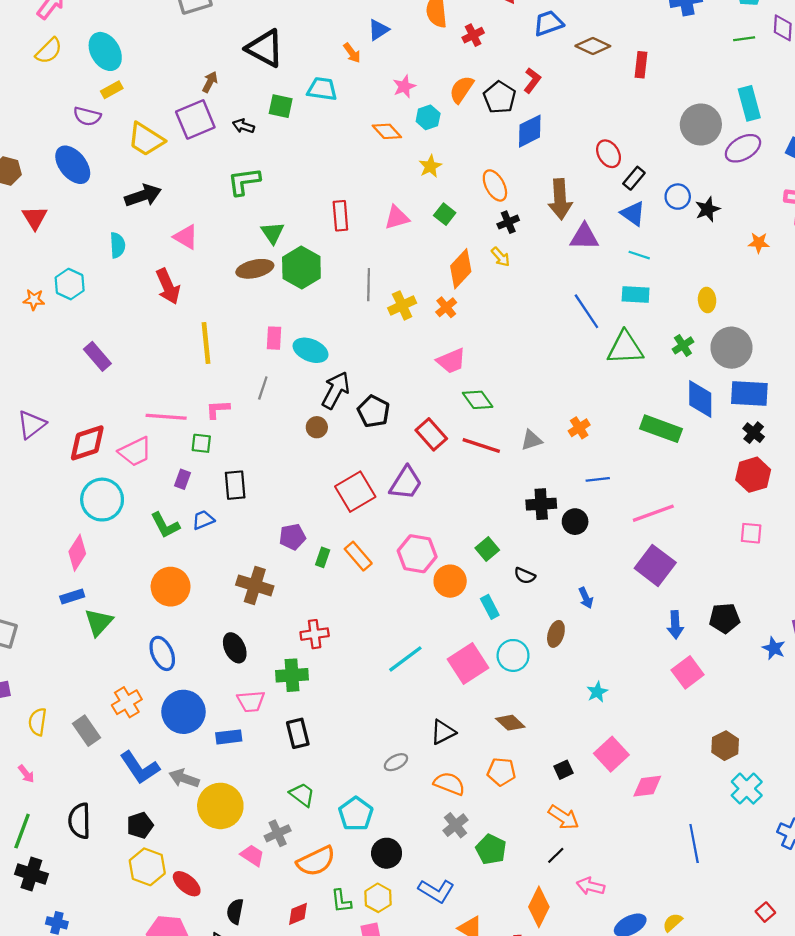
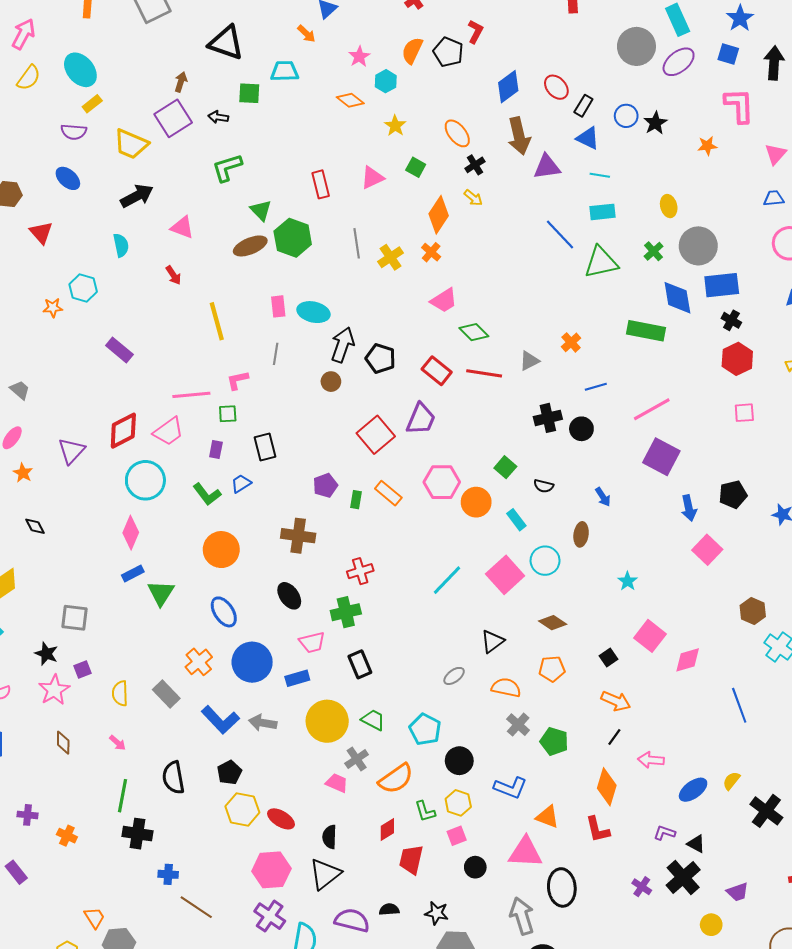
blue diamond: (530, 131) -> (508, 87), moved
blue ellipse: (73, 165) -> (68, 178), size x0.7
red arrow: (168, 286) -> (173, 275), size x0.6
purple triangle: (31, 425) -> (71, 451), moved
yellow circle: (220, 806) -> (327, 721), moved

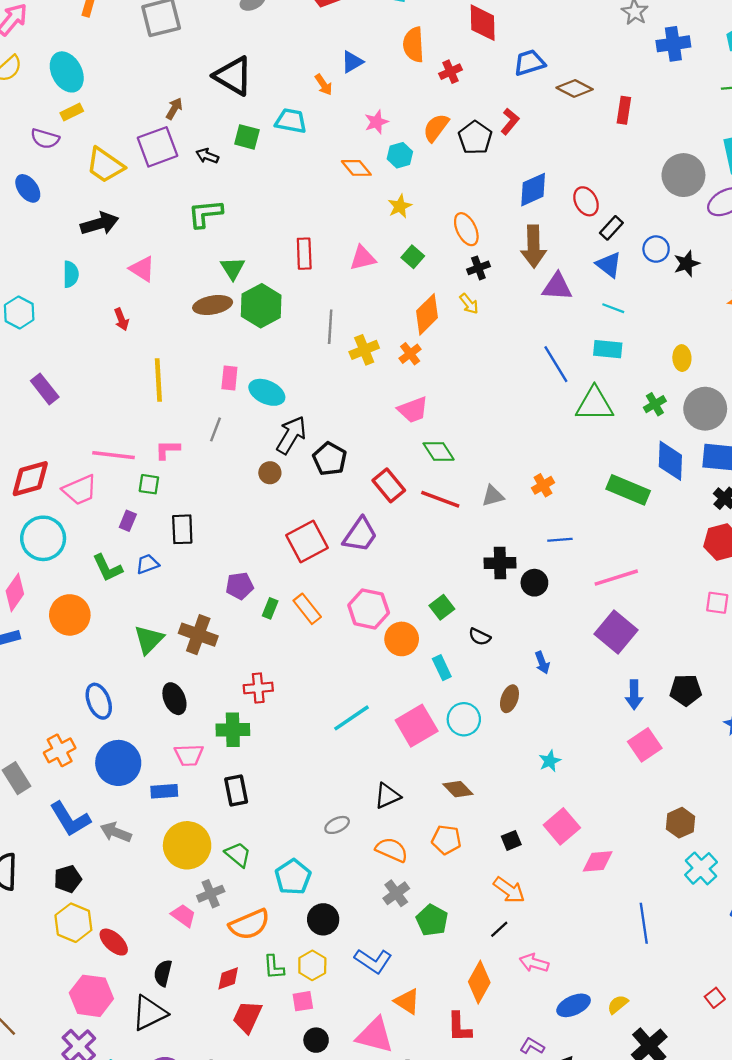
orange circle: (221, 550) -> (70, 615), moved
green triangle: (161, 593) -> (149, 640), moved

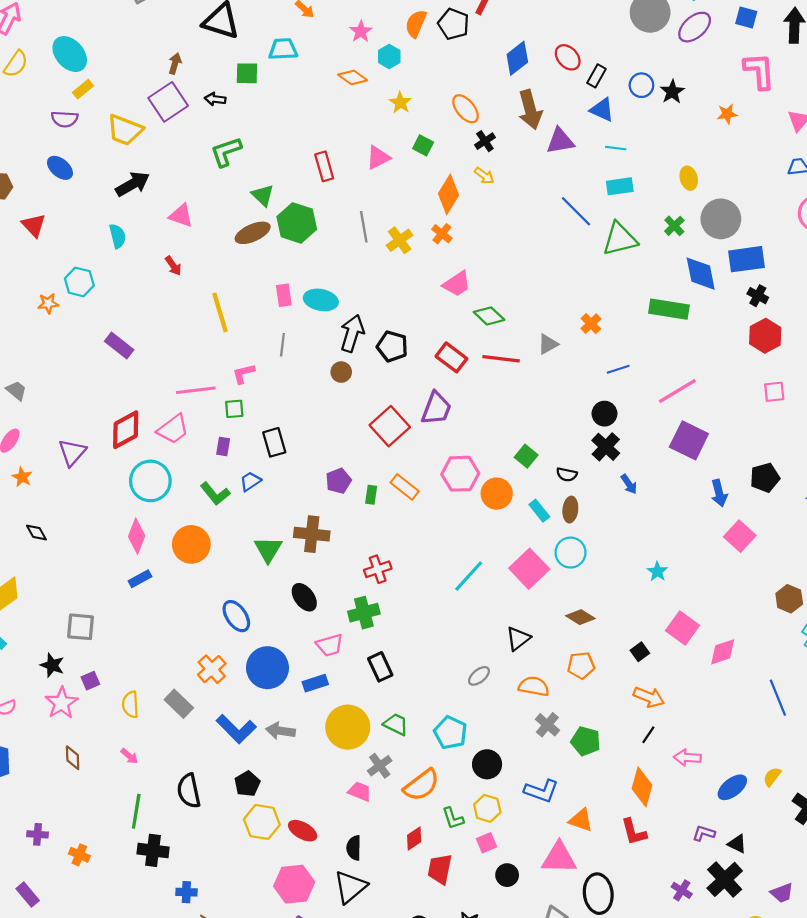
black cross: (500, 563) -> (606, 447), moved, turned -32
brown ellipse: (509, 699) -> (570, 510), moved

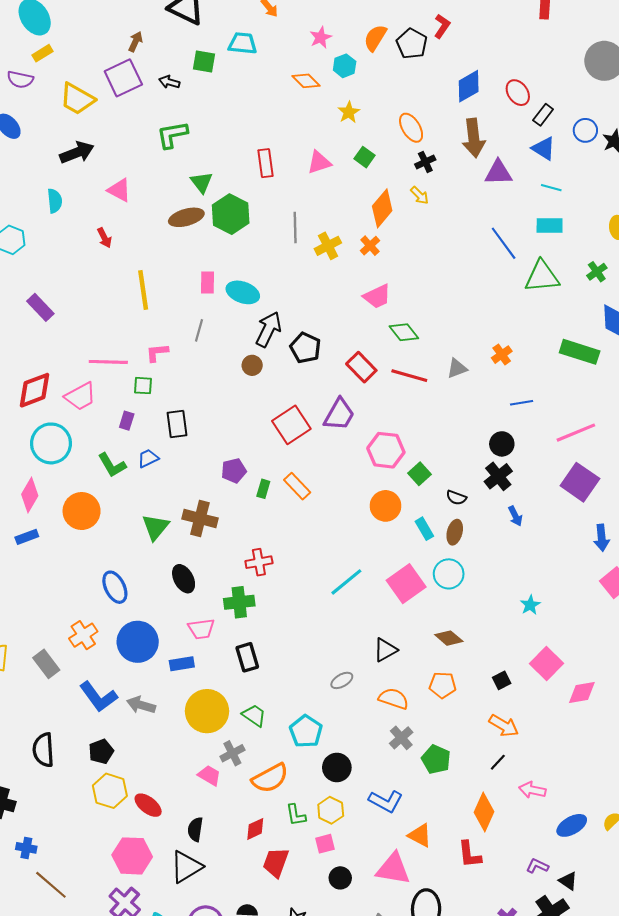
pink hexagon: (460, 474) -> (386, 450), moved

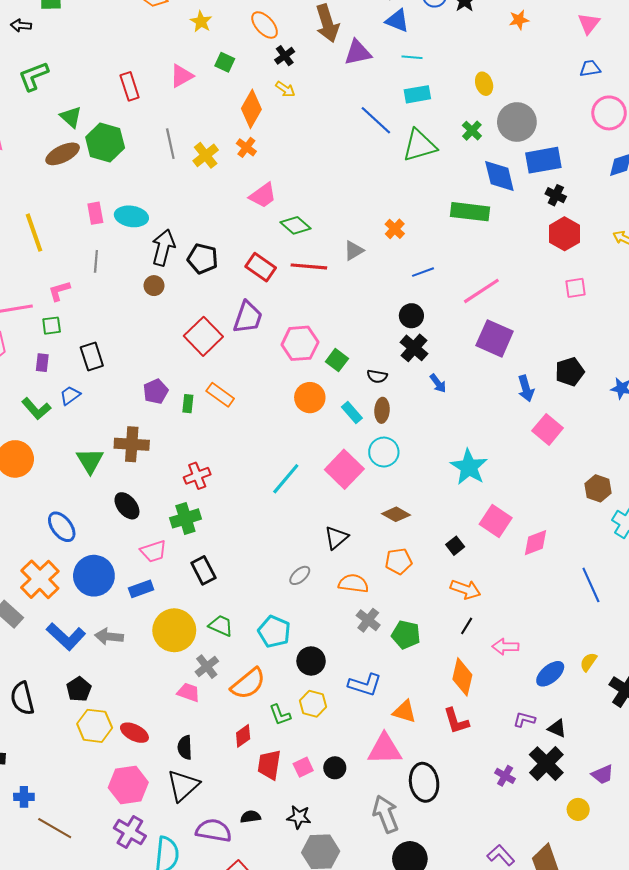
cyan star: (530, 605) -> (469, 467), size x1.8
orange cross: (83, 635) -> (40, 579), size x1.4
pink square: (325, 844) -> (303, 767), moved

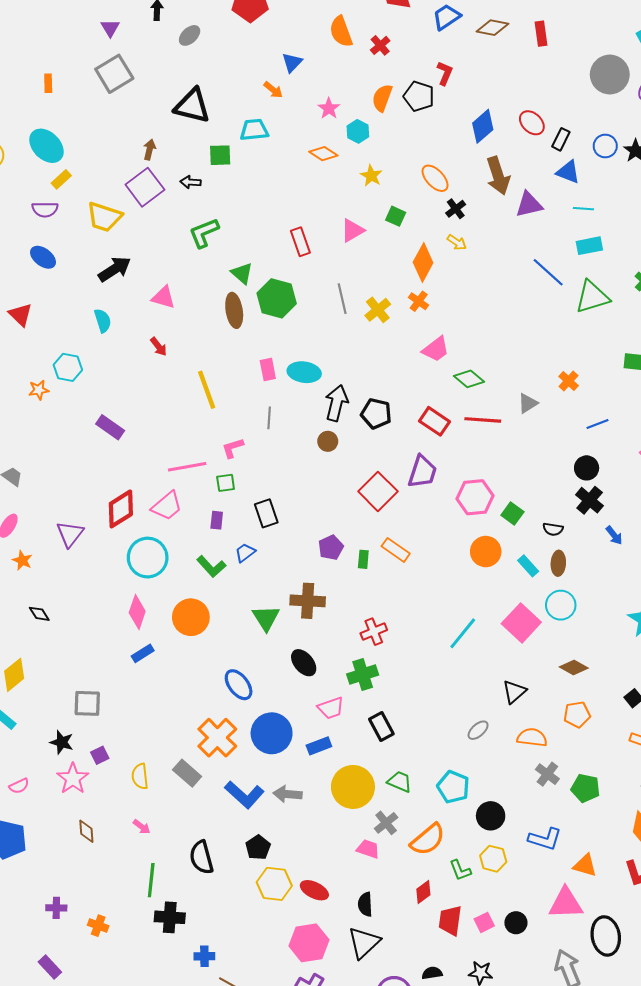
brown ellipse: (63, 154) -> (234, 310), turned -72

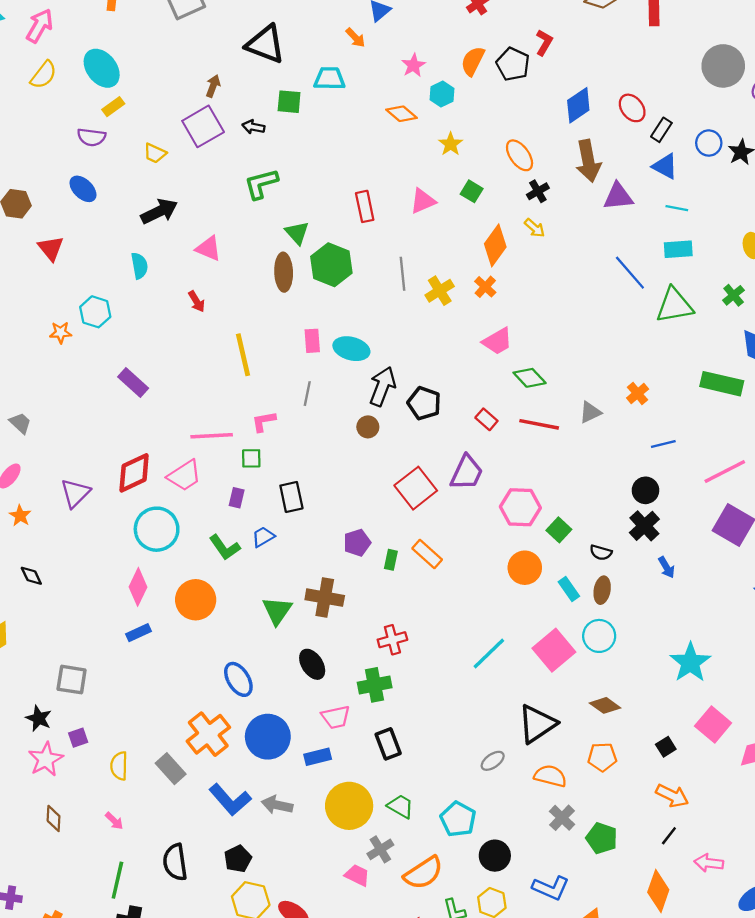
yellow trapezoid: (104, 217) -> (155, 153), size x0.6
red rectangle: (434, 421) -> (486, 419), size x0.7
black triangle: (514, 692) -> (537, 724), size x1.5

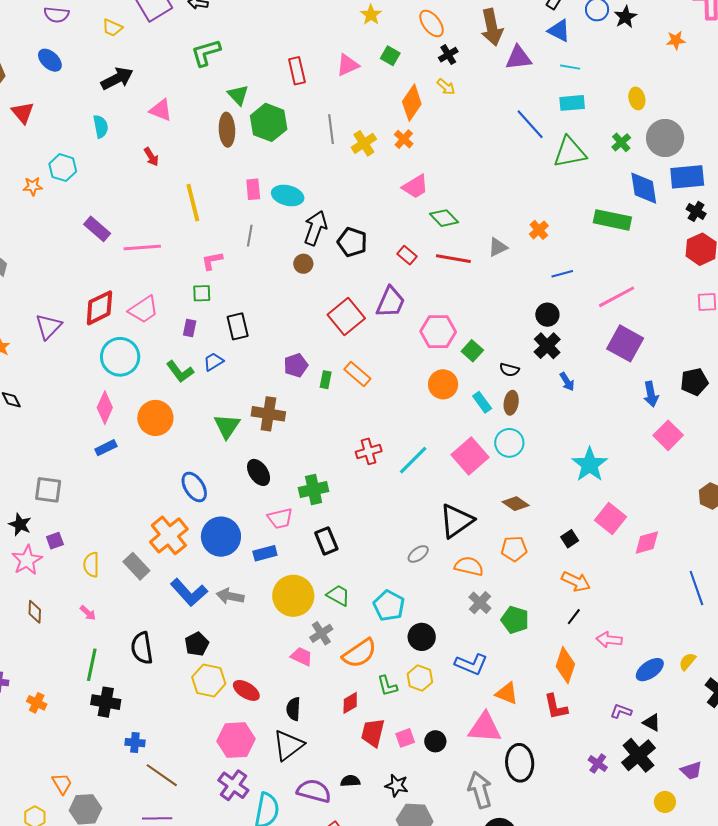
pink line: (212, 436) -> (142, 247), moved
red cross: (392, 640) -> (369, 451), moved

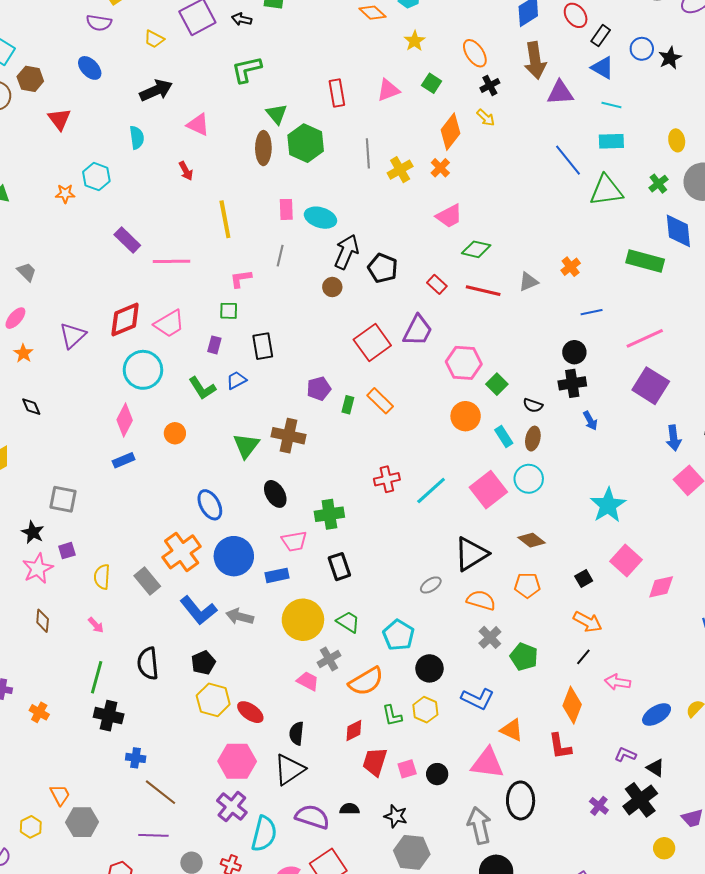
green diamond: (444, 218) -> (476, 249), turned -36
black cross: (547, 346) -> (572, 383), turned 32
orange circle: (155, 418) -> (175, 433), size x0.6

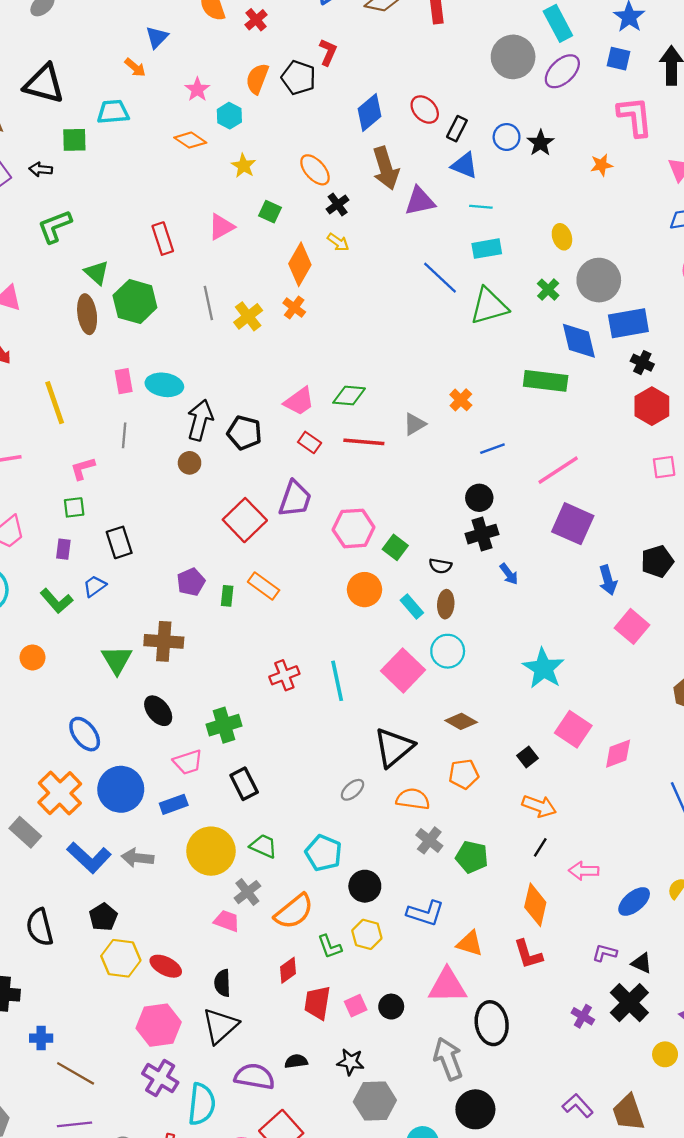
pink trapezoid: (449, 216) -> (299, 401), moved
cyan line: (431, 490) -> (337, 681), turned -52

